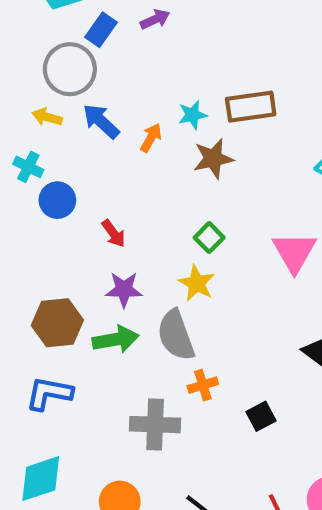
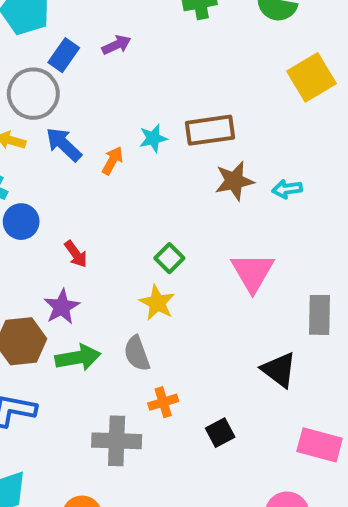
brown star: (213, 159) -> (234, 181), moved
purple star: (124, 289) -> (62, 307), moved, turned -30
gray semicircle: (176, 335) -> (137, 353), size x0.7

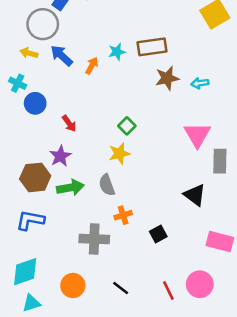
pink triangle: (253, 272) -> (197, 135), moved
yellow star: (157, 303) -> (119, 154), turned 30

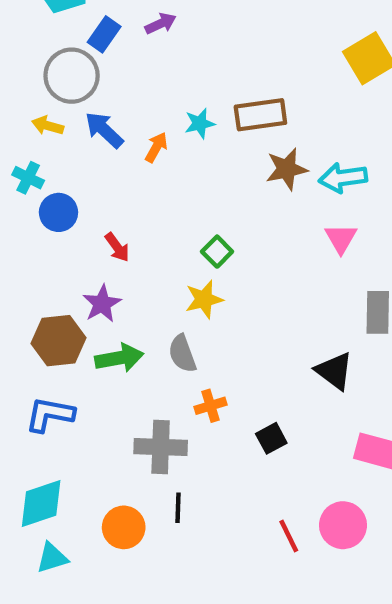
cyan arrow: (200, 83) -> (343, 178), size x1.5
pink triangle: (197, 135) -> (341, 239), moved, size x0.7
black line: (121, 288) -> (178, 508), moved, turned 54

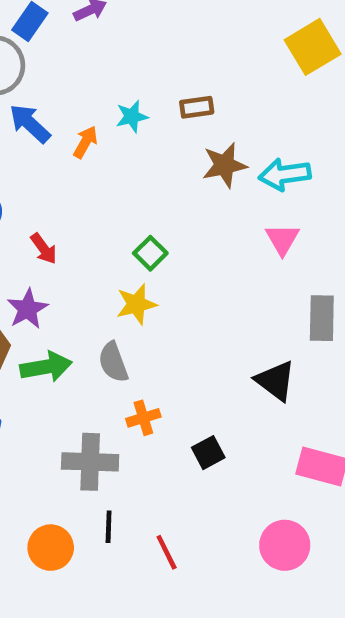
brown rectangle: (260, 115) -> (197, 107), size x0.6
red line: (289, 536) -> (167, 552), moved

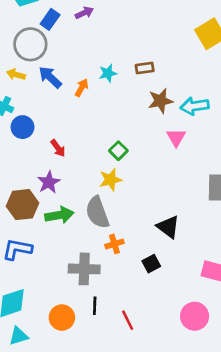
pink triangle: (282, 239) -> (176, 138), moved
gray semicircle: (113, 362) -> (97, 212), size x1.4
black triangle: (275, 381) -> (168, 227), moved

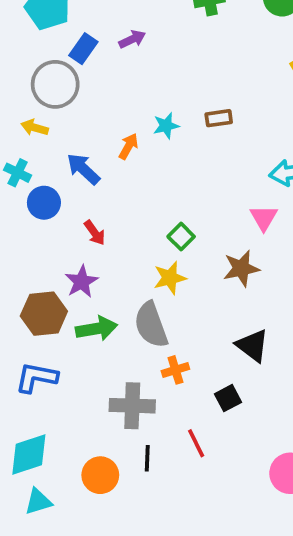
blue arrow: (50, 77) -> (83, 169), moved
brown star: (160, 101) -> (241, 268), moved
red line: (128, 320) -> (196, 443), moved

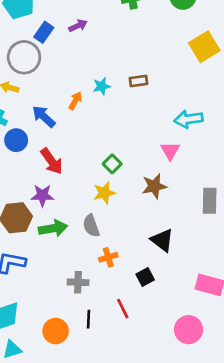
red arrow: (95, 233) -> (52, 161), size x1.5
purple star: (81, 282) -> (42, 195), turned 30
gray semicircle: (151, 325) -> (91, 226), size x0.7
gray cross: (132, 406) -> (78, 282), size x0.7

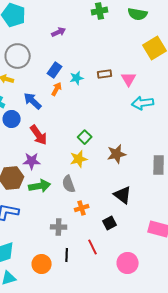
blue rectangle: (44, 32) -> (55, 70), moved
pink triangle: (170, 151) -> (129, 79), moved
pink circle: (189, 330) -> (128, 263), moved

